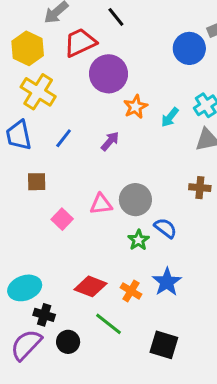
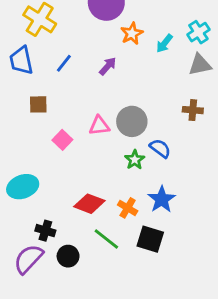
cyan ellipse: (25, 288) -> (23, 187), moved
black square: (164, 345) -> (150, 239), moved

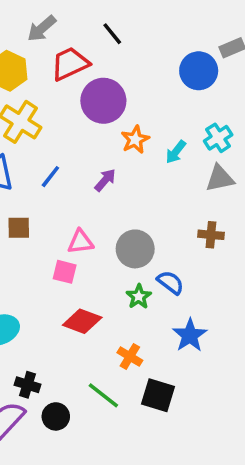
pink triangle: (99, 126) -> (80, 242), moved
pink square: (62, 140) -> (65, 272), moved, turned -30
blue star: (162, 199) -> (190, 335), moved
red diamond: (89, 204) -> (82, 321), moved

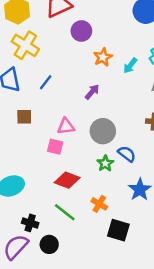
purple circle: (103, 101) -> (81, 31), size x0.7
purple arrow: (105, 180) -> (92, 92), moved
green line: (103, 395) -> (65, 212), moved

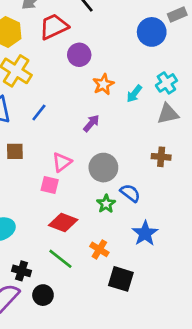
pink triangle: (66, 126) -> (62, 162), turned -30

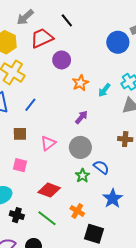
purple arrow: (91, 123) -> (81, 117), moved
brown square: (15, 151) -> (20, 134), moved
pink square: (50, 185) -> (20, 165), moved
black cross: (22, 271) -> (17, 215), moved

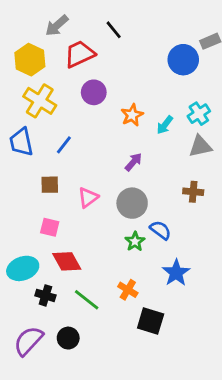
purple circle: (62, 60) -> (94, 92), moved
red diamond: (49, 190) -> (67, 261), moved, turned 40

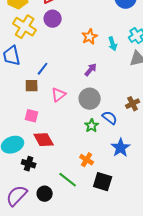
purple circle: (94, 92) -> (53, 19), moved
cyan arrow: (165, 125) -> (113, 44), turned -56
blue line: (64, 145) -> (43, 69), moved
brown cross: (193, 192) -> (133, 104), moved, turned -32
green line: (87, 300) -> (68, 180), moved

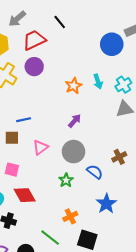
cyan arrow: (113, 44) -> (98, 81), moved
blue line: (43, 69) -> (24, 120), turned 40
green star: (92, 126) -> (66, 180), moved
orange cross: (87, 160) -> (70, 216), turned 32

